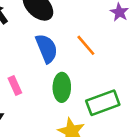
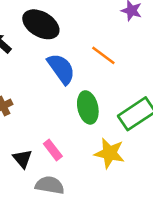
pink rectangle: (15, 85) -> (53, 150), moved

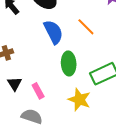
black triangle: (22, 159) -> (15, 84), moved

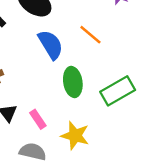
yellow star: (79, 100) -> (75, 136), moved

